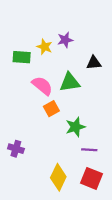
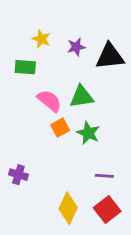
yellow star: (45, 47) -> (41, 39), moved
black triangle: (94, 63) -> (110, 56), moved, size x1.6
green star: (75, 127) -> (88, 133), moved, turned -30
red square: (91, 178) -> (107, 210), turned 30

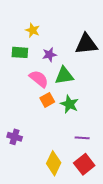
purple star: (76, 47) -> (49, 55), moved

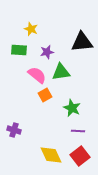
green star: (69, 104) -> (72, 108), moved
yellow diamond: (54, 163) -> (51, 155), turned -50

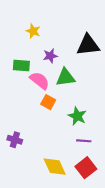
green rectangle: (19, 50) -> (21, 65), moved
orange square: (45, 95) -> (48, 102), turned -32

